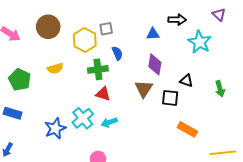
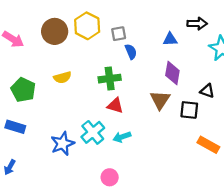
yellow hexagon: (85, 40) -> (87, 26), moved
blue semicircle: (117, 53) -> (131, 52), moved

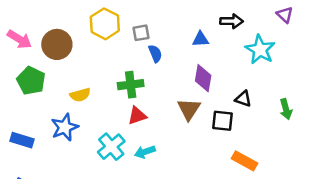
brown circle: (55, 31) -> (57, 44), moved
yellow semicircle: (62, 77) -> (80, 95), moved
green pentagon: (23, 90) -> (31, 81), moved
red triangle: (115, 105) -> (137, 116), turned -36
blue star: (62, 144) -> (65, 127), moved

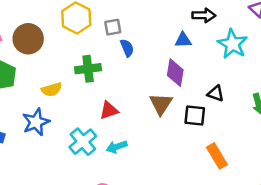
blue triangle: (201, 39) -> (183, 40), moved
green cross: (131, 85) -> (88, 69), moved
orange rectangle: (245, 161) -> (217, 156), turned 30

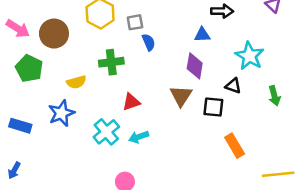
cyan star: (232, 44) -> (249, 56), moved

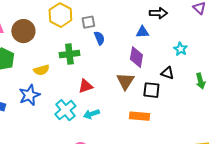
cyan star: (249, 56) -> (180, 49), size x0.6
orange rectangle: (235, 146) -> (139, 116), moved, turned -54

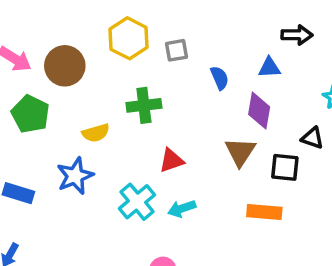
blue semicircle: (99, 38) -> (220, 78), moved

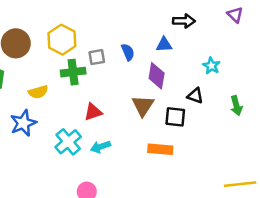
yellow hexagon: (128, 38) -> (62, 40), moved
gray square: (177, 50) -> (97, 57), moved

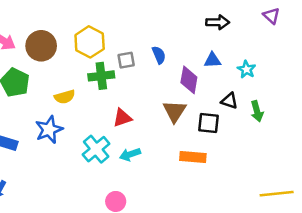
blue triangle: (164, 45) -> (212, 60), moved
green arrow: (236, 106) -> (257, 111), moved

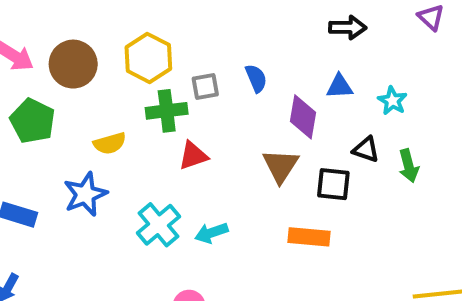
red triangle: (122, 118) -> (193, 156), moved

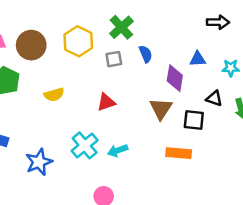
black arrow: (348, 27) -> (218, 22), moved
cyan star: (392, 101) -> (231, 68), turned -30
green cross: (167, 111) -> (121, 27), moved, turned -35
blue star: (85, 194) -> (39, 162), moved

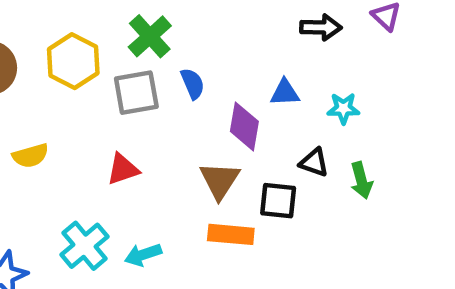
gray square: (114, 59) -> (136, 93), size x1.5
orange rectangle: (179, 153) -> (231, 234), moved

